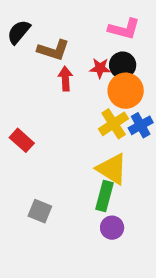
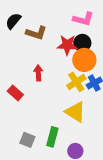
red star: (100, 68) -> (67, 45), size x1.5
red arrow: (65, 79) -> (38, 73), moved
green rectangle: (105, 196) -> (52, 137), moved

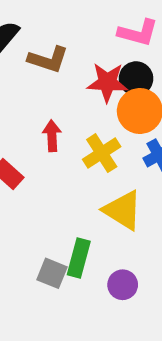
yellow cross: (76, 82) -> (102, 153), moved
gray square: (27, 140) -> (52, 273), moved

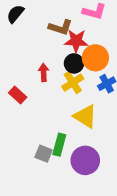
brown L-shape: (48, 59) -> (60, 27), moved
black circle: (136, 79) -> (74, 63), moved
purple circle: (123, 285) -> (85, 160), size x1.6

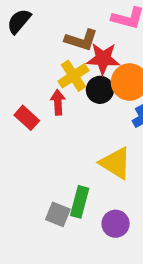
yellow cross: (73, 83) -> (73, 76), moved
red rectangle: (18, 95) -> (27, 118), moved
purple circle: (85, 160) -> (116, 224), size x0.7

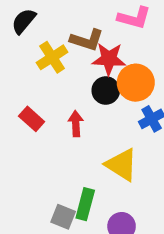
yellow cross: (73, 76) -> (52, 57), moved
red arrow: (58, 102) -> (76, 124), moved

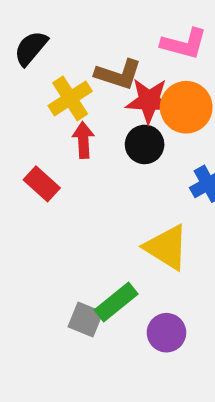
orange circle: (136, 83) -> (186, 107), moved
red arrow: (76, 124) -> (83, 140), moved
green rectangle: (85, 204) -> (116, 302), turned 36

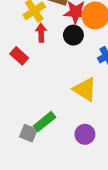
green rectangle: (116, 302) -> (45, 122), moved
gray square: (86, 320) -> (28, 133), moved

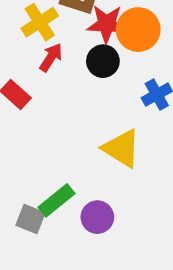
red arrow: (41, 33) -> (51, 57), turned 36
purple circle: (85, 134) -> (97, 217), moved

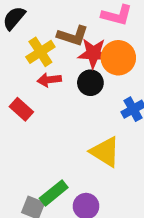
red arrow: (51, 57) -> (49, 80), turned -130

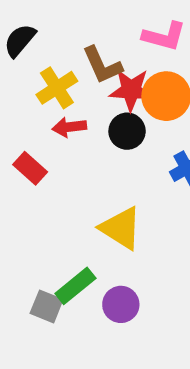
brown L-shape: (73, 36) -> (102, 65), turned 48
yellow triangle: (105, 152) -> (121, 228), moved

